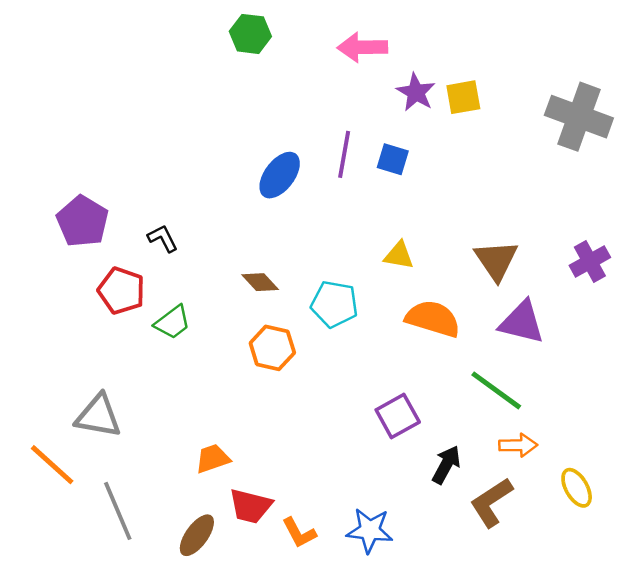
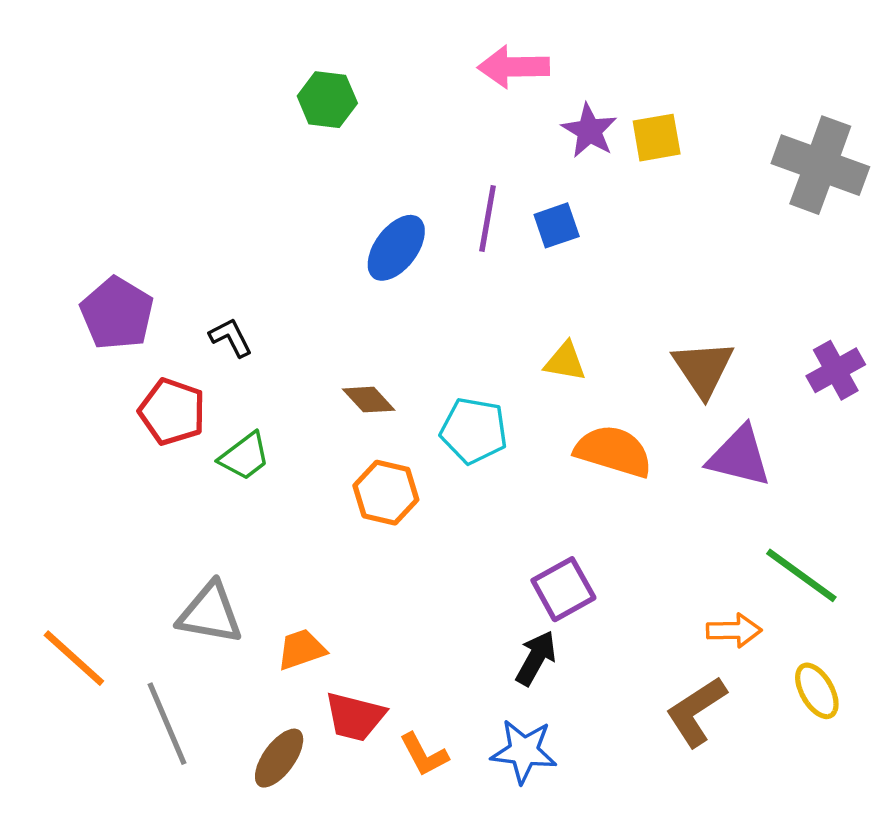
green hexagon: (250, 34) -> (327, 100), moved
blue square: (393, 159) -> (557, 225), turned -36
green line: (496, 390) -> (801, 575), moved
gray triangle: (98, 416) -> (210, 613), moved
black arrow: (446, 465) -> (536, 658), moved

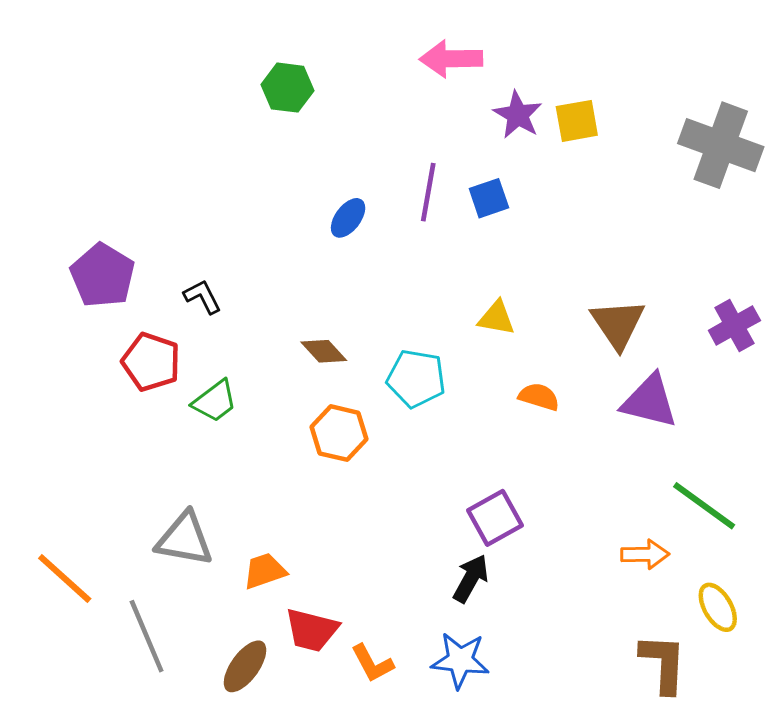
blue ellipse: (396, 248) -> (348, 218), size x0.7
orange semicircle: (613, 451) -> (539, 397), size x0.6
brown L-shape: (696, 712) -> (663, 663), moved, turned 126

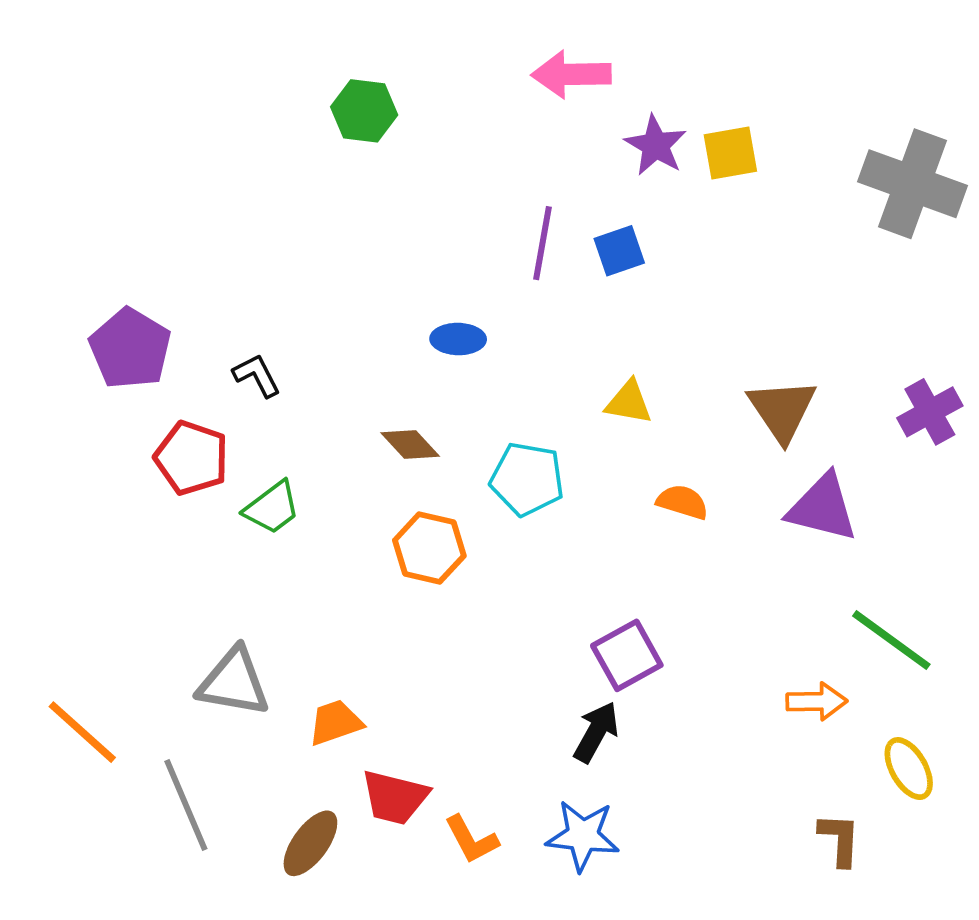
blue ellipse: (348, 218) -> (458, 339), moved, turned 54
brown L-shape: (663, 663) -> (840, 839), size x0.7

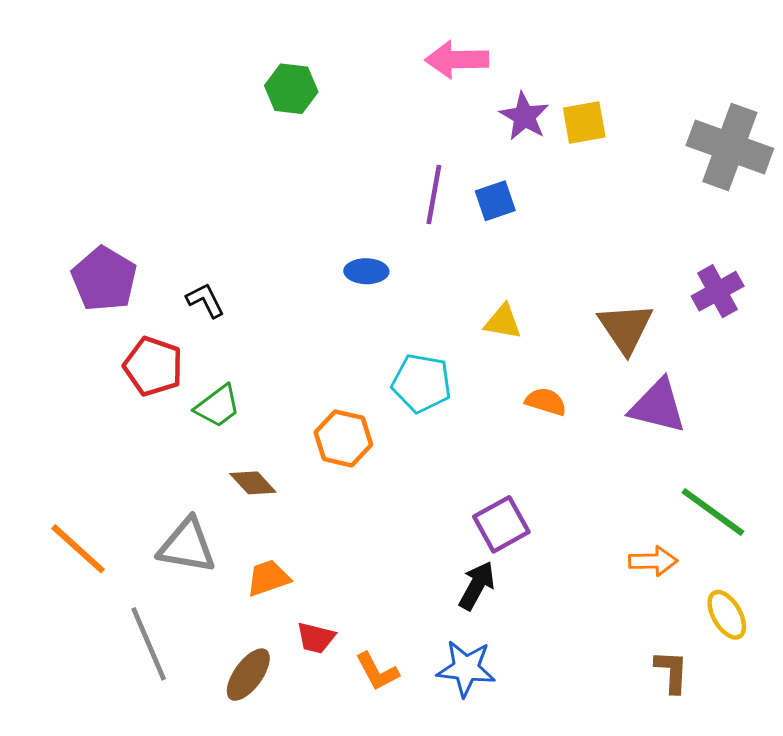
purple cross: (930, 412) -> (718, 291), moved
brown diamond: (410, 444) -> (253, 483), moved
orange line: (82, 732) -> (78, 549), moved
red trapezoid: (395, 797) -> (316, 638), size x0.7

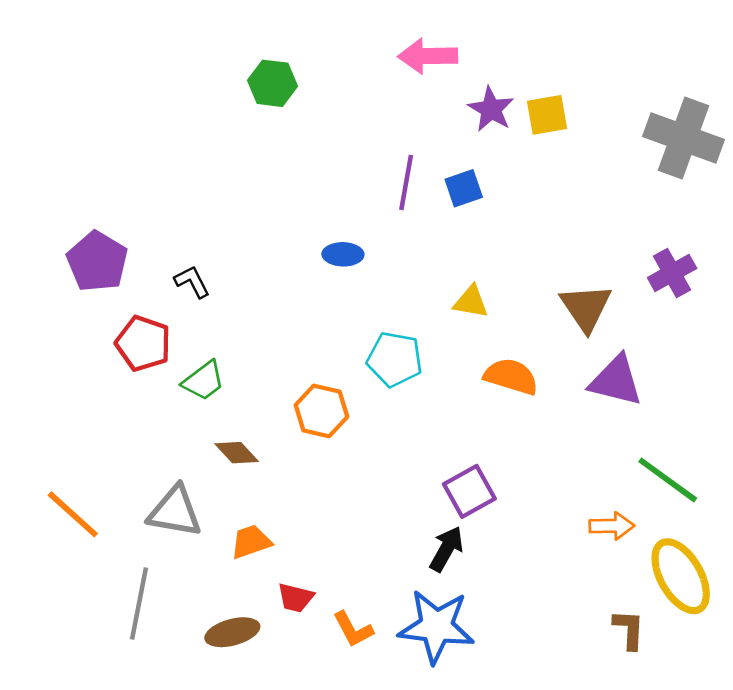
orange semicircle: (546, 402) -> (511, 376), size x1.4
yellow ellipse: (727, 615) -> (681, 576), size x1.6
gray line: (149, 644) -> (139, 603), turned 34
blue star: (466, 668) -> (436, 626), size x1.4
brown ellipse: (248, 675) -> (232, 632), turned 39

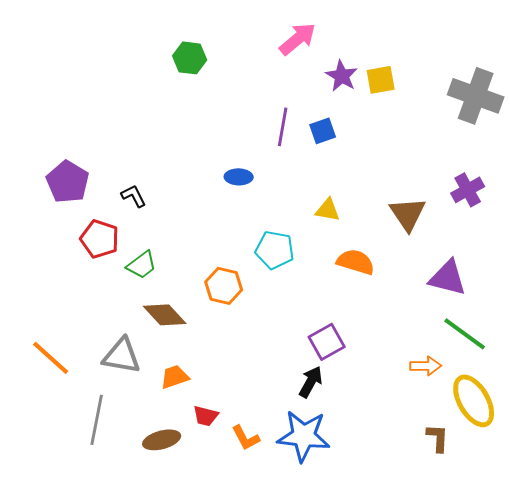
pink arrow: (428, 56) -> (298, 39), turned 141
purple triangle: (616, 381) -> (448, 278), moved
brown diamond: (237, 453) -> (165, 315), size x1.4

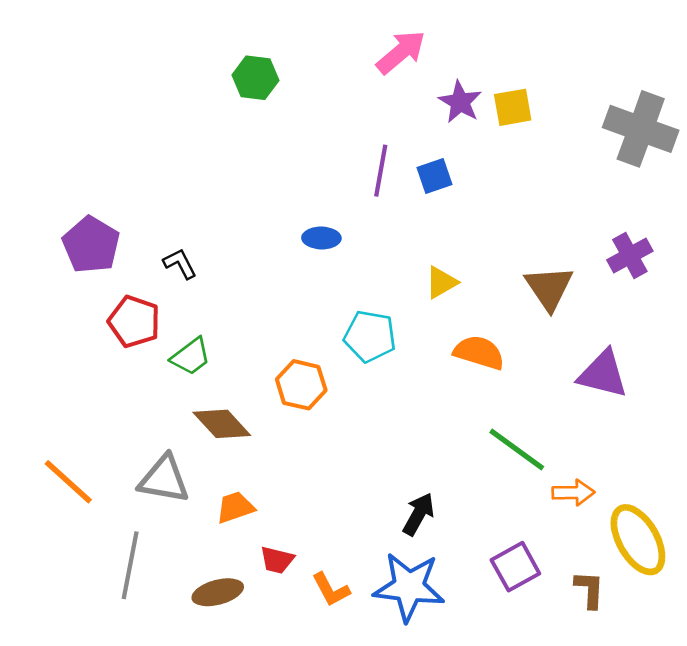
yellow triangle: (328, 210) -> (441, 282), turned -40
green line: (465, 334) -> (517, 449), moved
purple square: (327, 342) -> (515, 567), moved

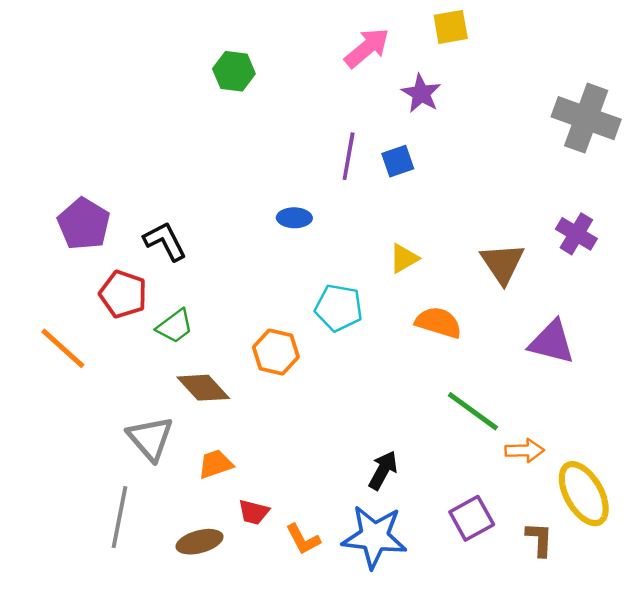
yellow square: (513, 107) -> (451, 27), moved
purple cross: (630, 256) -> (576, 234), turned -30
black L-shape: (180, 264) -> (165, 241), size x1.4
gray triangle: (164, 479) -> (150, 438), turned 39
orange line: (68, 482) -> (63, 348), moved

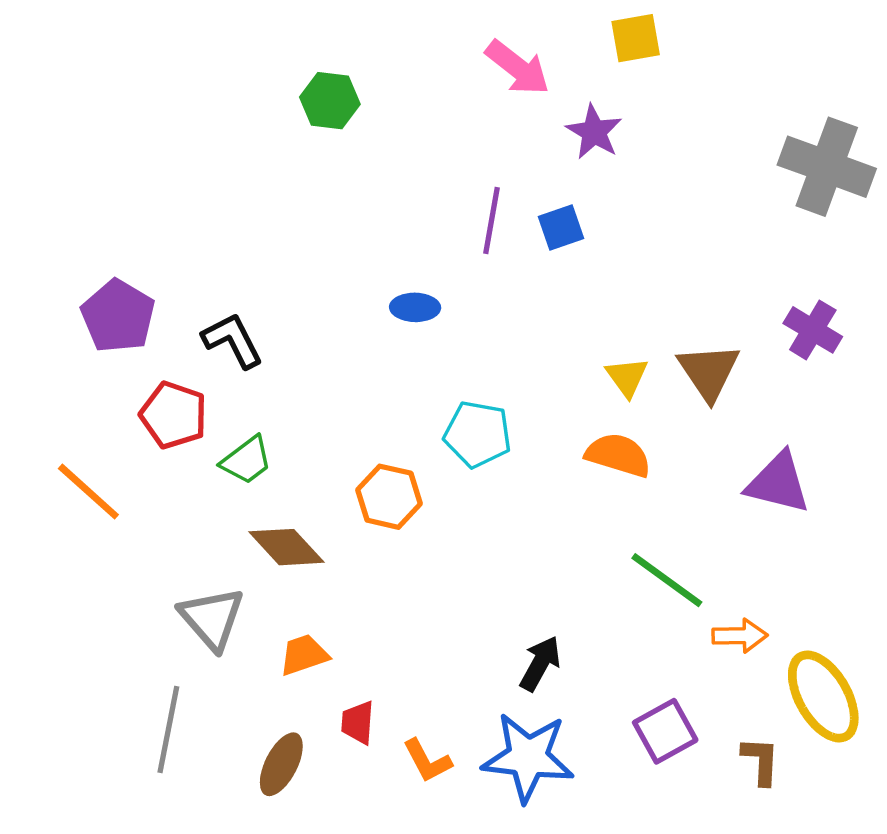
pink arrow: (367, 48) -> (518, 68), turned 78
yellow triangle: (404, 258) -> (627, 377), moved, turned -36
red trapezoid: (254, 512) -> (358, 723), turned 80
brown ellipse: (200, 542) -> (281, 764), turned -48

